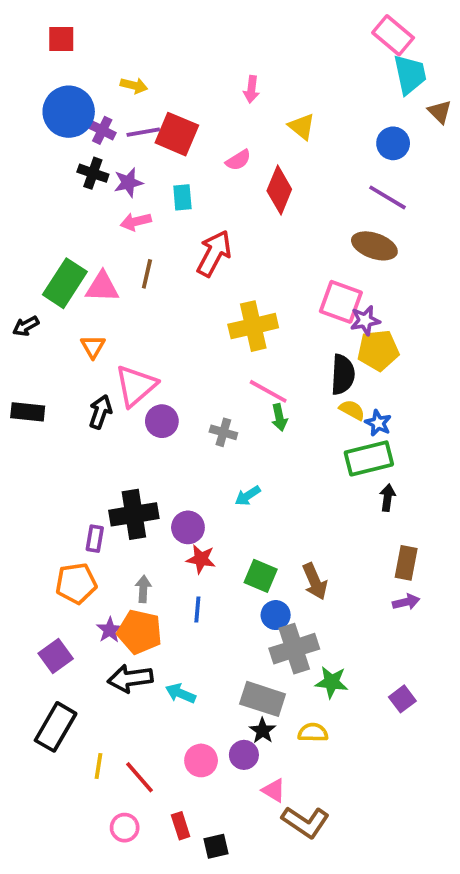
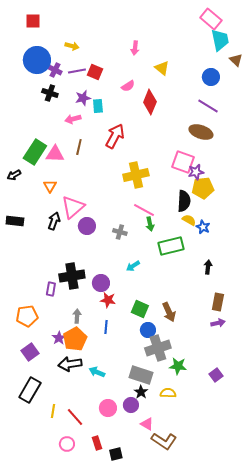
red square: (177, 134) -> (95, 72), size x0.7
purple star: (128, 183) -> (83, 98), moved
green rectangle: (369, 458) -> (171, 246), moved
orange pentagon: (76, 583) -> (27, 316), moved
orange pentagon: (140, 632) -> (75, 339), turned 30

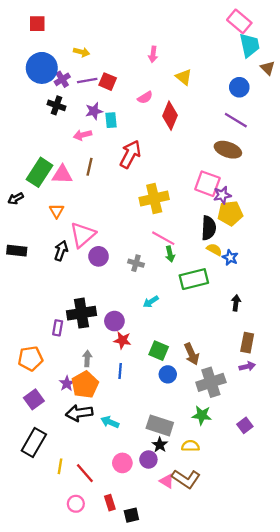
purple cross: (55, 70) -> (62, 79), turned 32
gray cross: (158, 348) -> (211, 382), moved
brown L-shape: (164, 441) -> (186, 479), moved

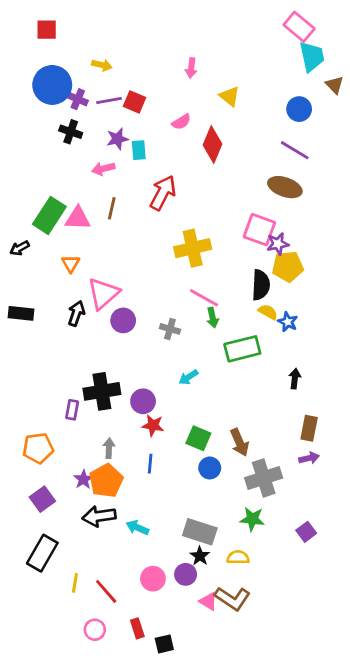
purple cross: (62, 79) -> (78, 99), turned -35

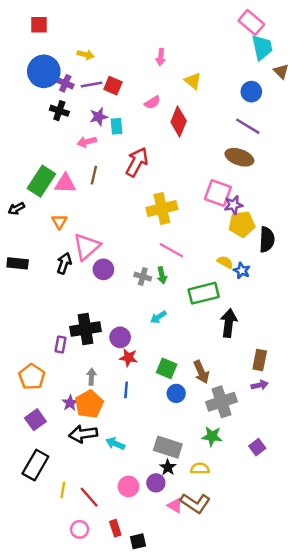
black semicircle: (261, 285) -> (267, 240), moved
green arrow: (213, 318) -> (162, 275), moved
black arrow: (295, 379) -> (229, 323), moved, size x1.6
orange pentagon: (38, 448) -> (32, 377), turned -30

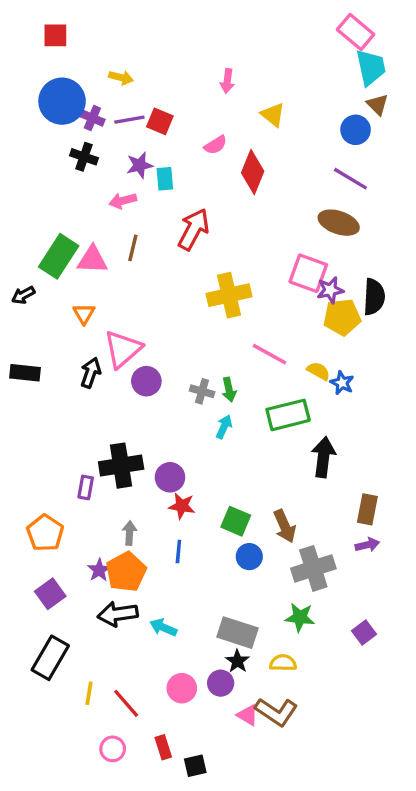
brown triangle: (281, 71) -> (377, 105), moved
black semicircle: (267, 240) -> (374, 297), moved
pink line: (171, 250) -> (270, 354), moved
cyan arrow: (158, 317) -> (224, 427), moved, turned 147

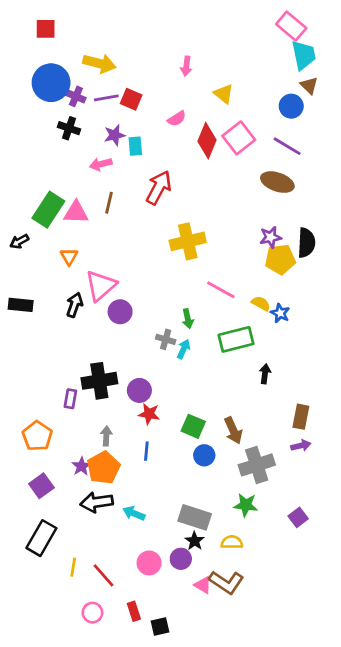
yellow arrow: (121, 78) -> (99, 63), size x1.6
pink square: (308, 273) -> (239, 138), moved, turned 32
gray cross: (202, 391) -> (166, 339), moved
black arrow: (323, 457) -> (265, 374), size x0.6

